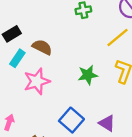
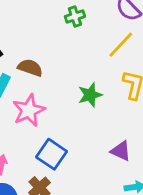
blue square: (71, 120) -> (51, 154), moved

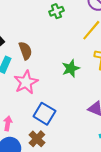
brown semicircle: (30, 68) -> (25, 51), turned 54

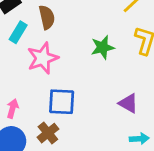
blue square: (44, 114) -> (62, 102), turned -35

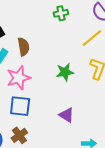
blue square: (62, 102) -> (20, 106), moved
purple triangle: (128, 103) -> (67, 115), moved

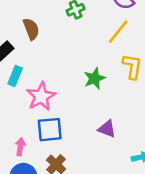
brown semicircle: (23, 47) -> (31, 29), moved

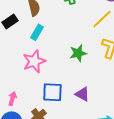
cyan rectangle: (15, 76) -> (37, 32), moved
blue square: (50, 130) -> (52, 92), moved

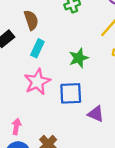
green star: (78, 53) -> (79, 58), moved
blue square: (52, 92) -> (71, 93), moved

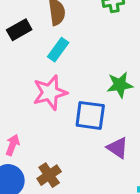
green star: (79, 58) -> (120, 85), moved

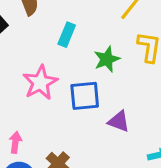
cyan rectangle: (58, 50) -> (67, 35), moved

